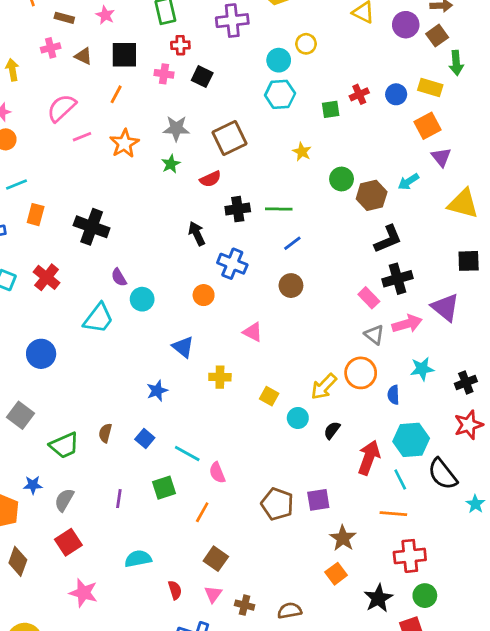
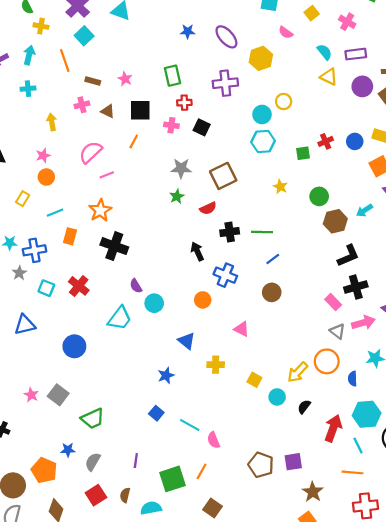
orange star: (124, 143) -> (100, 210), moved
green circle: (342, 179) -> (319, 196), moved
brown semicircle: (105, 433) -> (125, 495), moved
green square: (164, 488) -> (173, 479), moved, size x1.4

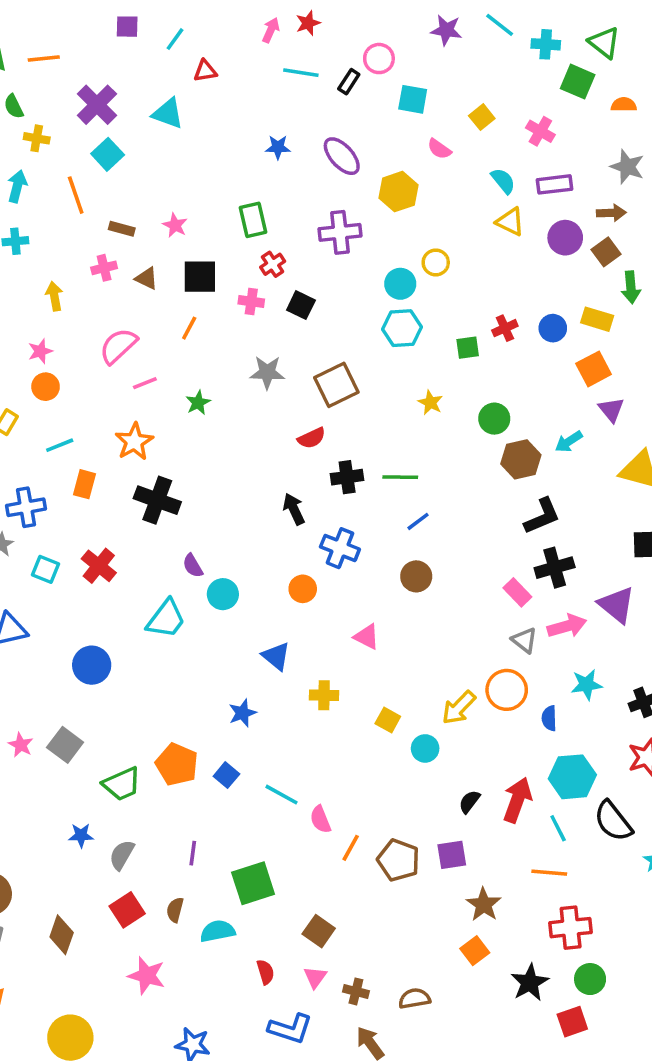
red cross: (184, 103) -> (273, 264), turned -32
green star: (177, 196) -> (198, 403), moved
black semicircle: (304, 407) -> (469, 802), moved
orange pentagon: (44, 470) -> (177, 764), moved
orange line: (202, 471) -> (351, 848), moved

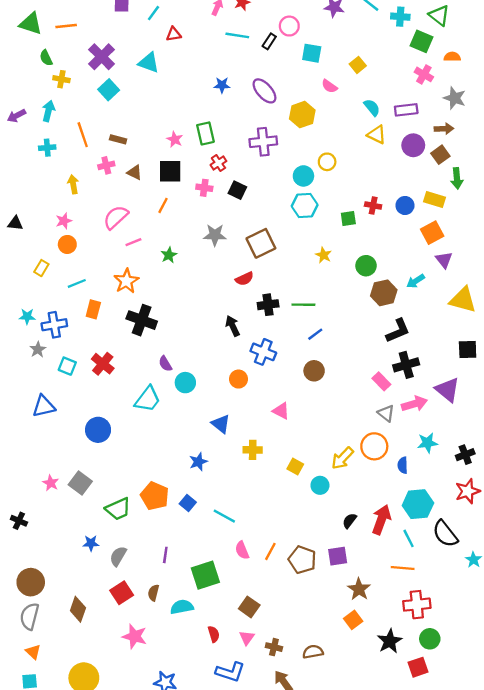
pink cross: (540, 131) -> (424, 74), moved
orange line: (76, 195) -> (83, 135), moved
pink star: (175, 225) -> (175, 139), moved
red cross: (505, 328) -> (373, 205), turned 35
pink semicircle: (320, 819) -> (242, 550), moved

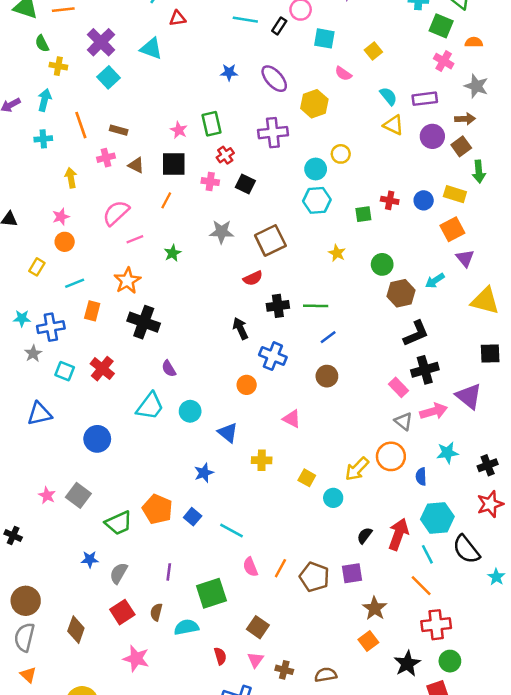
cyan circle: (185, 383) -> (190, 411), moved
orange line: (403, 568) -> (421, 586), turned 40

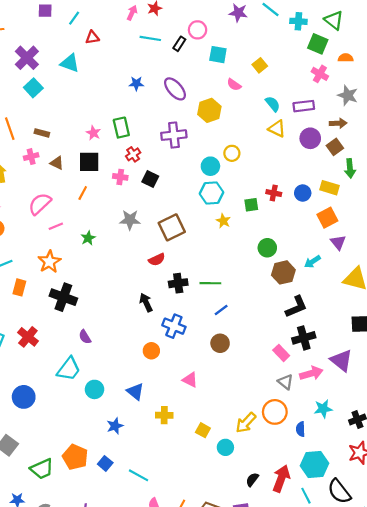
yellow star: (337, 253) -> (223, 221), moved
cyan circle: (190, 411) -> (94, 389), moved

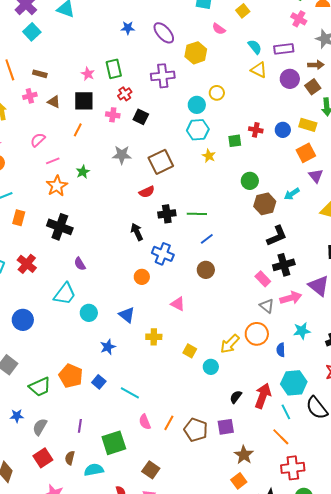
pink semicircle: (40, 204) -> (38, 140), size x0.7
orange star: (49, 262) -> (57, 186), moved

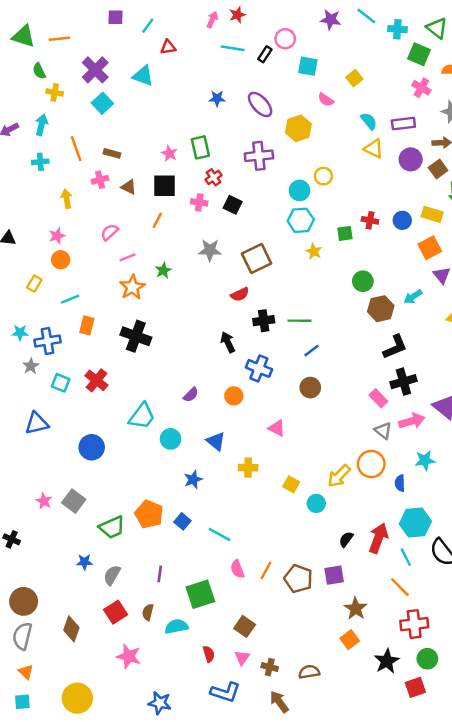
purple semicircle: (80, 264) -> (191, 395), moved, turned -104

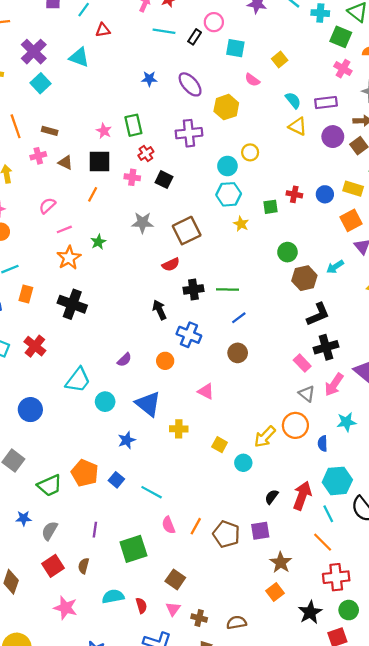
pink arrow: (412, 421) -> (334, 385), turned 140
blue triangle: (216, 441) -> (148, 404), size x1.4
cyan semicircle: (176, 626) -> (113, 596), moved

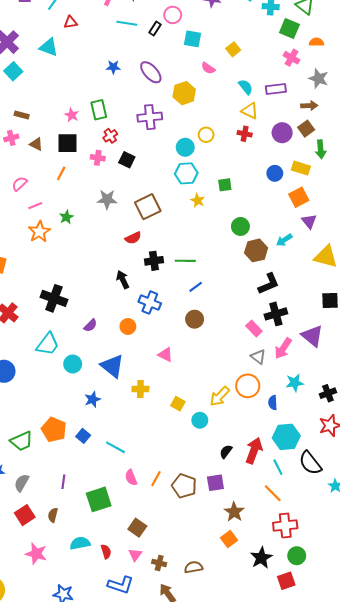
purple circle: (333, 137) -> (282, 133), moved
red cross: (294, 194) -> (245, 134), moved
black cross: (72, 304) -> (54, 298), moved

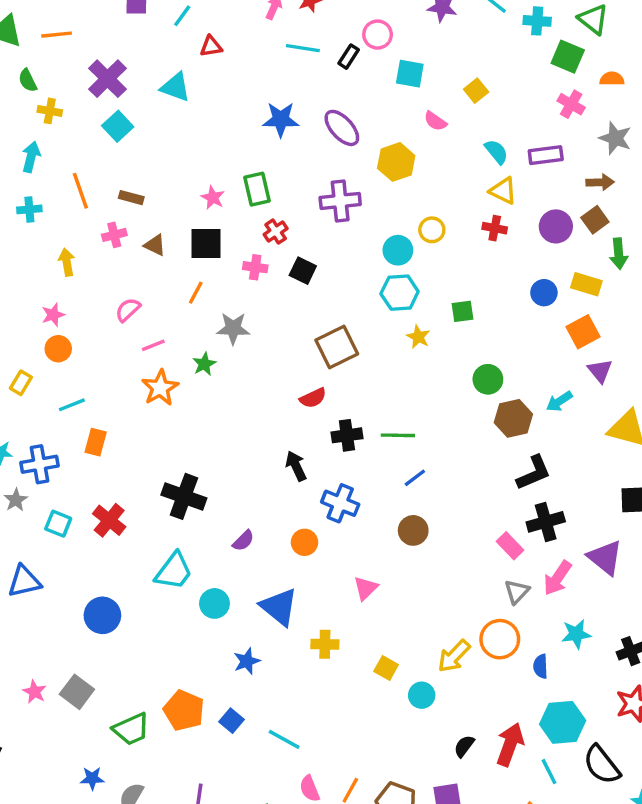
blue star: (113, 67) -> (281, 119), size x1.5
gray star: (107, 199) -> (233, 328), moved
pink triangle: (165, 355) -> (366, 588), turned 49
gray triangle: (258, 357) -> (517, 592), turned 35

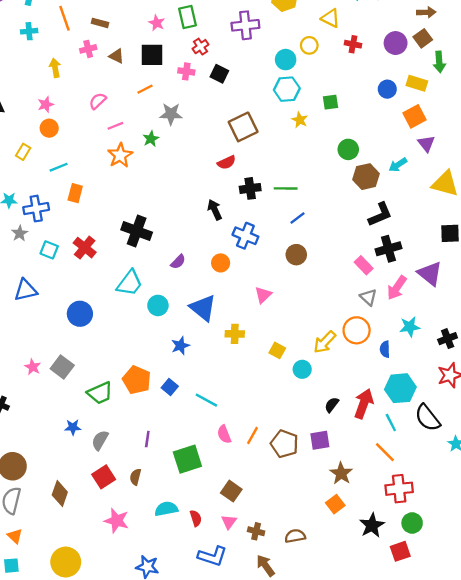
yellow triangle: (503, 191) -> (331, 18), moved
orange line: (196, 293) -> (145, 89), turned 35
gray triangle: (517, 592) -> (368, 297), turned -30

